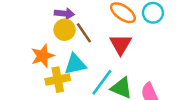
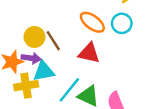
purple arrow: (64, 14) -> (31, 58), moved
red triangle: (121, 44) -> (89, 53), turned -50

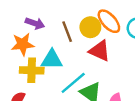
yellow circle: (34, 37) -> (90, 27), moved
purple arrow: (31, 58) -> (35, 23), moved

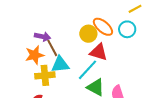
brown line: (67, 32) -> (52, 48), moved
cyan line: (73, 83) -> (88, 70), moved

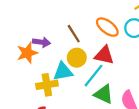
yellow circle: (88, 34) -> (77, 58), moved
brown line: (52, 48) -> (74, 34), moved
orange star: (35, 55) -> (27, 53), moved

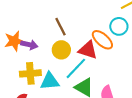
orange ellipse: (107, 27) -> (102, 40), moved
purple arrow: (41, 42) -> (29, 45), moved
cyan triangle: (63, 72) -> (50, 81), moved

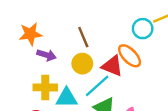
cyan circle: (119, 26) -> (143, 29), moved
orange star: (14, 41) -> (30, 34), moved

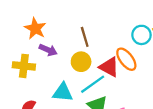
orange star: (30, 34) -> (35, 28), turned 30
yellow cross: (45, 87) -> (24, 66), moved

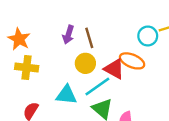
orange star: (35, 28) -> (19, 39), moved
purple arrow: (48, 50) -> (68, 35), moved, turned 84
orange ellipse: (126, 59) -> (132, 61), turned -30

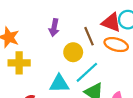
brown line: (89, 38) -> (89, 36), moved
red triangle: (114, 69) -> (111, 22), moved

